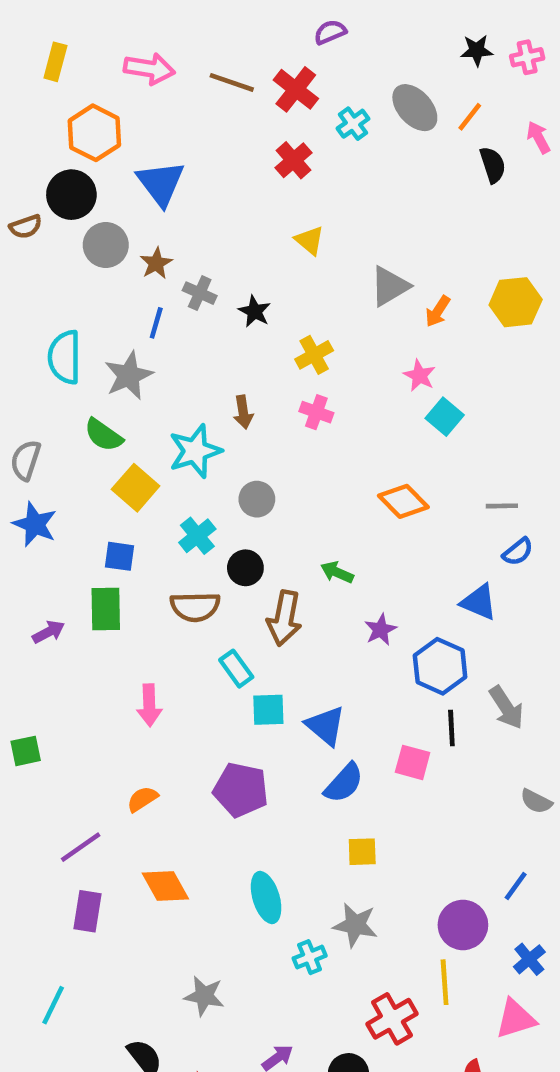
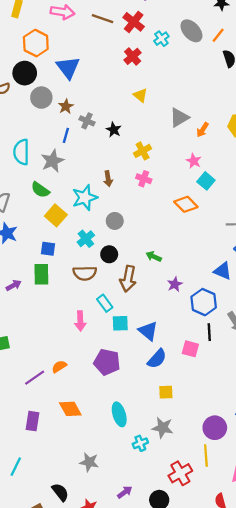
orange diamond: (403, 501) -> (186, 204), moved
pink arrow: (149, 705) -> (80, 321), moved
purple line: (81, 847) -> (35, 378), moved

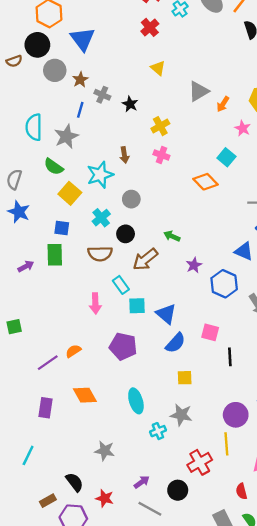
pink star: (194, 161) -> (243, 128), moved
brown arrow: (128, 279) -> (145, 259), turned 40
black line: (209, 332) -> (230, 357), moved

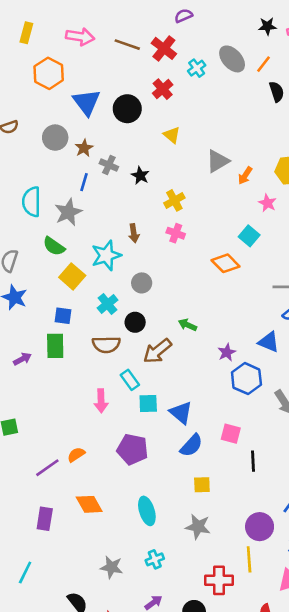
black circle: (37, 45) -> (127, 109), moved
purple star: (194, 265) -> (227, 352), moved
cyan cross: (158, 431) -> (155, 559), moved
red cross: (200, 462) -> (219, 580), turned 30

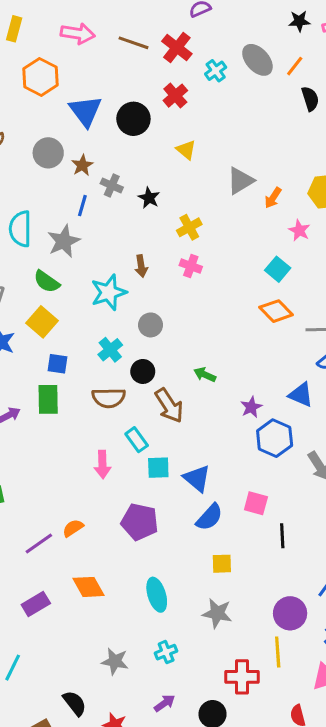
orange diamond: (225, 263) -> (276, 311), moved
yellow square: (72, 276) -> (42, 322), moved
brown arrow: (157, 351) -> (169, 406), turned -84
purple rectangle: (45, 519) -> (36, 604), turned 50

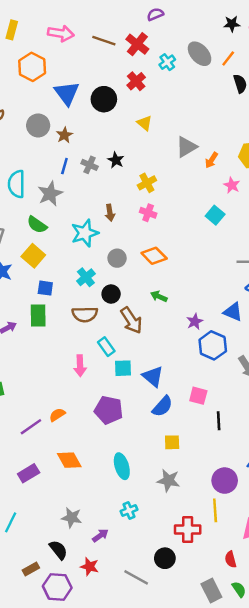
gray cross: (112, 185) -> (90, 165), moved
orange diamond: (276, 311) -> (154, 256), moved
gray star: (115, 661) -> (72, 518), moved
purple arrow: (164, 703) -> (100, 536), moved

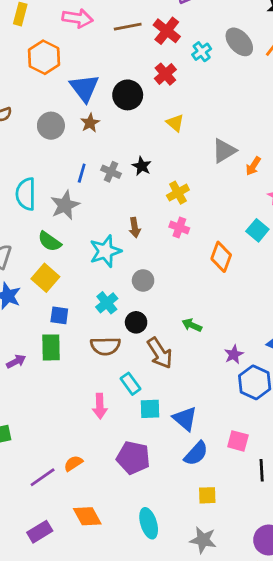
brown line: (104, 41) -> (128, 27), turned -30
brown star: (64, 135) -> (90, 123), moved
orange diamond: (154, 256) -> (221, 257), moved, turned 65

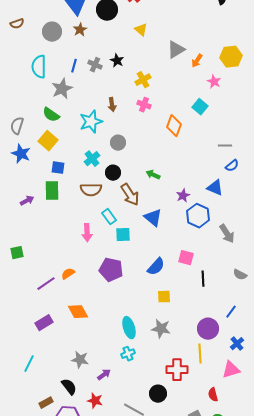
cyan semicircle: (26, 194) -> (39, 67), moved
blue triangle: (185, 419) -> (153, 218), moved
cyan ellipse: (149, 523) -> (129, 328), moved

